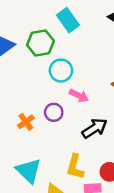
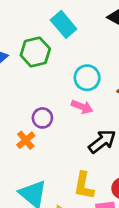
cyan circle: (61, 71) -> (87, 78), moved
purple circle: (54, 112) -> (42, 118), moved

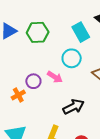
cyan rectangle: (64, 24) -> (81, 32), moved
pink arrow: (82, 107) -> (55, 77), moved

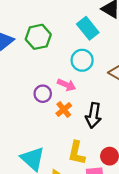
orange cross: (18, 95) -> (64, 110), moved
black arrow: (73, 107) -> (93, 115), turned 135

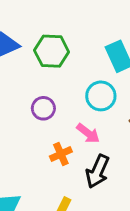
pink arrow: (67, 85) -> (88, 133), moved
purple circle: (43, 94) -> (43, 108), moved

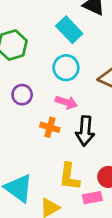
orange cross: (61, 154) -> (50, 127), turned -30

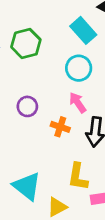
purple circle: (22, 95) -> (27, 106), moved
pink arrow: (66, 102) -> (78, 103), turned -145

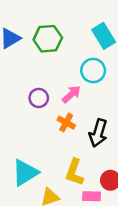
pink arrow: (78, 103) -> (71, 94), moved, turned 72
cyan triangle: (27, 186) -> (25, 173), turned 40

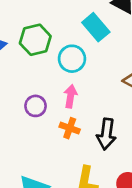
cyan circle: (93, 71) -> (72, 59), moved
pink arrow: (71, 94) -> (70, 96), turned -30

